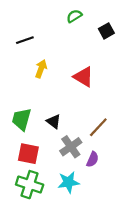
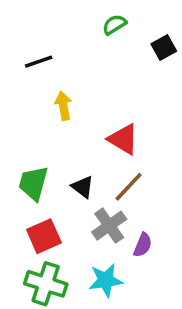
yellow arrow: (41, 69) -> (63, 106), turned -30
red triangle: (83, 77) -> (123, 139), moved
brown line: (98, 127) -> (129, 187), moved
red square: (28, 154) -> (44, 236), turned -35

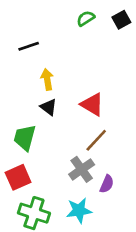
black square: (164, 48) -> (121, 20), moved
black triangle: (83, 187) -> (49, 107), moved
red square: (44, 236) -> (18, 177), moved

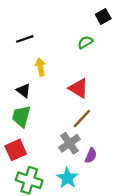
green semicircle: (86, 18) -> (85, 42), moved
black triangle: (49, 107) -> (24, 91), moved
cyan star: (79, 210) -> (67, 178), turned -30

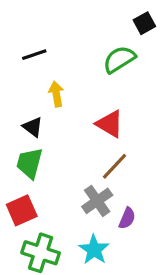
green semicircle: (85, 42) -> (119, 59), size x1.5

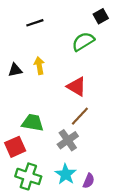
black line: (34, 55) -> (35, 23), moved
black triangle: (33, 127) -> (15, 70), moved, turned -48
green trapezoid: (30, 163) -> (33, 123), moved, turned 85
purple semicircle: (127, 218) -> (89, 181), moved

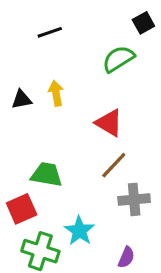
gray cross: (68, 140) -> (134, 199), moved, turned 30
cyan star: (66, 174) -> (79, 231), moved

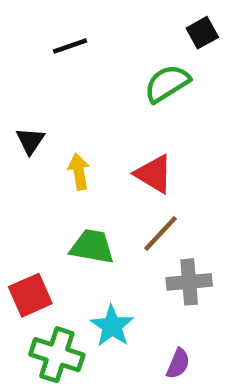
yellow arrow: (56, 93) -> (79, 172), moved
black triangle: (22, 100) -> (30, 141), turned -45
green trapezoid: (47, 174) -> (92, 247), moved

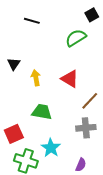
black line: (70, 46) -> (32, 21), turned 35
brown line: (160, 233) -> (90, 101), moved

